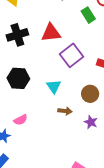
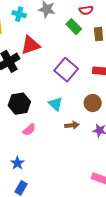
red triangle: (51, 33) -> (30, 45), moved
pink semicircle: (21, 120) -> (29, 130), moved

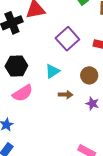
cyan triangle: (56, 104) -> (52, 71), turned 35
pink semicircle: (29, 130) -> (23, 93), size x1.5

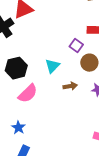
purple square: (67, 39) -> (76, 46), moved, size x0.6

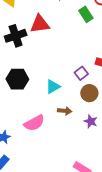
pink semicircle: (28, 93) -> (34, 123), moved

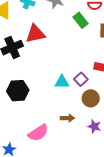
cyan triangle: (53, 87) -> (62, 82), moved, turned 35

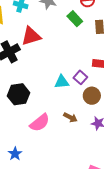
brown arrow: (67, 118) -> (70, 117), turned 32
pink semicircle: (38, 133) -> (40, 123), moved

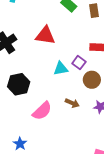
red triangle: (31, 36) -> (45, 35), moved, turned 30

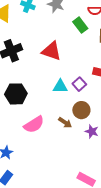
brown circle: (92, 80) -> (81, 110), moved

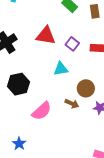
purple square: (79, 84) -> (72, 44), moved

